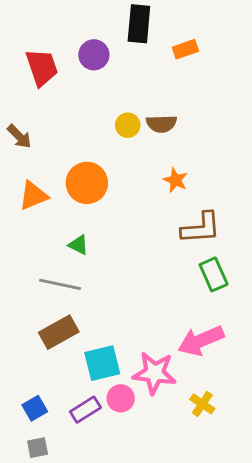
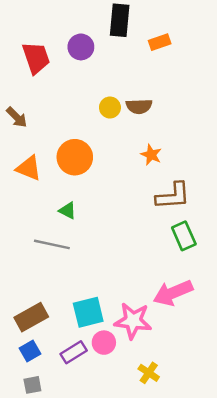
orange triangle: (33, 196) -> (29, 168), turned 44
brown rectangle: (59, 332) -> (31, 317), moved
yellow cross: (202, 404) -> (149, 373), moved

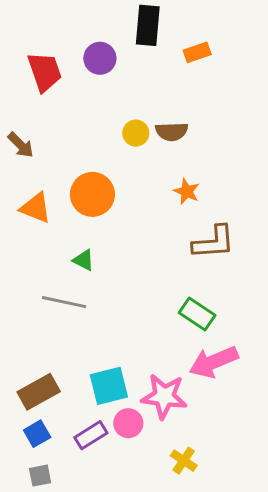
green rectangle: (184, 236) -> (197, 314), moved, turned -32

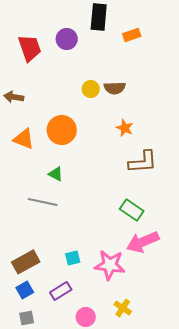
brown arrow: (21, 145) -> (14, 97), turned 144
cyan square: (109, 386) -> (73, 258), size x0.6
pink circle: (128, 423) -> (86, 317), moved

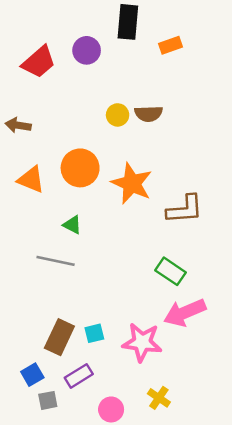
red trapezoid: (30, 48) -> (39, 62), turned 68
orange star: (125, 128) -> (132, 183), moved, size x1.8
brown rectangle: (26, 262) -> (59, 337), moved, turned -36
gray square: (27, 318) -> (48, 400), moved

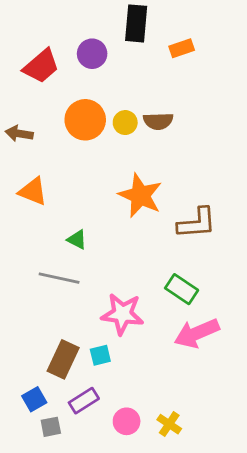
orange circle: (80, 168) -> (85, 120), moved
pink star: (142, 342) -> (122, 314), moved
pink circle: (111, 409) -> (127, 421), moved

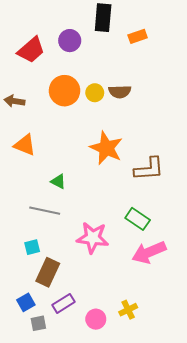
cyan square: (100, 355) -> (32, 247), moved
yellow cross: (169, 424) -> (128, 310), moved, turned 30

